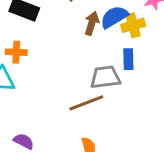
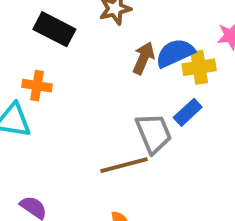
blue rectangle: (128, 59) -> (188, 112), turned 42
gray trapezoid: (105, 77) -> (154, 133), turned 68

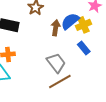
blue rectangle: (188, 112) -> (84, 48), turned -72
gray trapezoid: (154, 133) -> (56, 63), moved

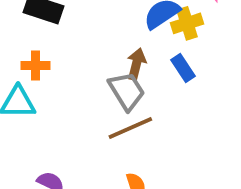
brown arrow: (56, 28) -> (136, 64), moved

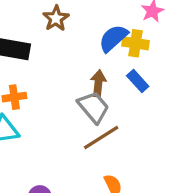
yellow cross: (187, 23) -> (136, 43), turned 35

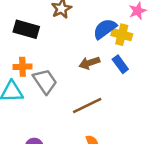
brown arrow: (98, 83) -> (89, 63), turned -120
gray trapezoid: (93, 107) -> (45, 81), moved

